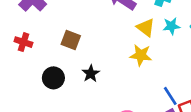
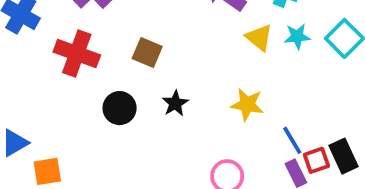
red cross: (23, 42) -> (77, 54), size x1.6
yellow star: (141, 55) -> (247, 105), moved

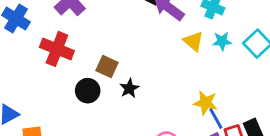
brown square: (147, 53) -> (107, 67), moved
yellow star: (247, 105) -> (205, 103), moved

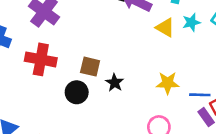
yellow star: (205, 103) -> (168, 83), moved
blue line: (216, 119) -> (200, 95), turned -48

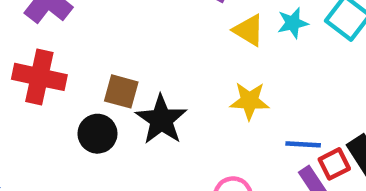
black star: (115, 83) -> (161, 120), size x1.6
yellow star: (168, 83) -> (249, 101), moved

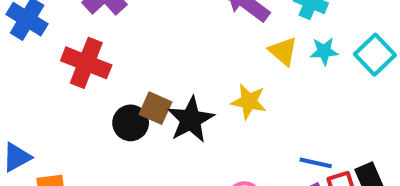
brown square: (121, 91) -> (155, 108), moved
yellow star: (249, 101) -> (249, 102), moved

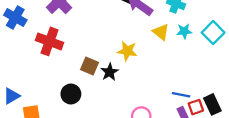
yellow star: (249, 102) -> (127, 51), moved
black star: (191, 120) -> (110, 72), size x0.7
black circle: (131, 123) -> (71, 94), moved

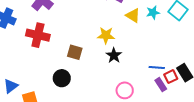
black star: (110, 72) -> (114, 55), moved

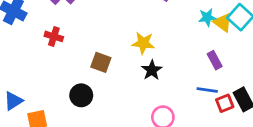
yellow triangle: (133, 15) -> (223, 22), moved
red cross: (38, 35) -> (54, 36), size x0.6
purple rectangle: (161, 85) -> (215, 60), moved

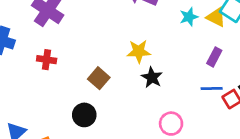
cyan star: (207, 17) -> (189, 17), moved
purple rectangle: (215, 60) -> (214, 57), turned 66
brown square: (101, 62) -> (99, 78), turned 30

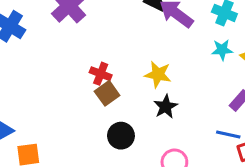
red cross: (47, 60) -> (101, 74), moved
black circle: (84, 115) -> (121, 136), moved

